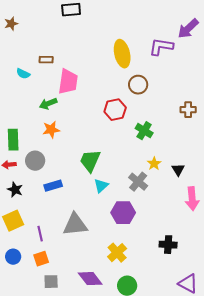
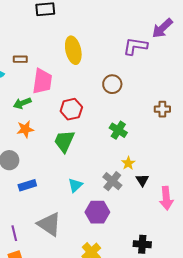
yellow ellipse: (122, 54) -> (73, 50), moved
red hexagon: (115, 110) -> (71, 109), moved
green trapezoid: (90, 161) -> (64, 141), moved
black triangle: (178, 170) -> (142, 180), moved
gray triangle: (75, 225) -> (49, 224), turned 40

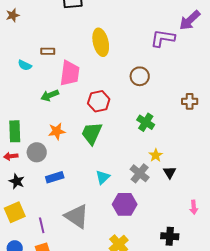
orange star: (25, 129) -> (57, 131), moved
pink arrow: (166, 198) -> (194, 207), moved, size x0.6

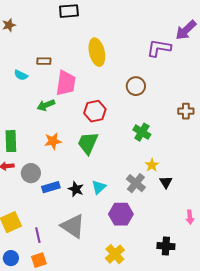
gray circle: (37, 152) -> (31, 173), moved
black star: (17, 181) -> (76, 189), moved

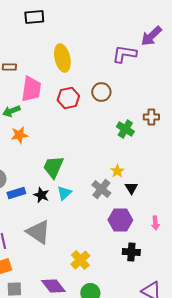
red hexagon: (95, 111) -> (68, 98), moved
green cross: (142, 132) -> (125, 129), moved
orange star: (53, 141) -> (19, 135), moved
green trapezoid: (88, 143) -> (53, 167), moved
purple hexagon: (121, 214) -> (120, 220), moved

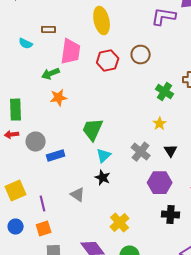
yellow star: (117, 171) -> (160, 124), moved
black star: (41, 195) -> (103, 178), moved
gray triangle: (38, 232) -> (78, 195), size x0.6

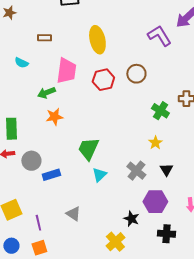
purple L-shape: (164, 17) -> (159, 36), turned 50
brown rectangle: (49, 30) -> (44, 38), moved
black star: (103, 178) -> (131, 219), moved

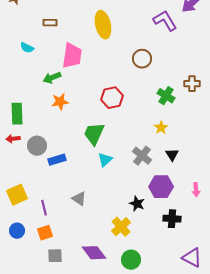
red hexagon: (103, 80) -> (112, 98), moved

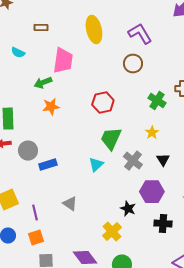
purple L-shape: (165, 21) -> (140, 34), moved
green trapezoid: (94, 134) -> (111, 139), moved

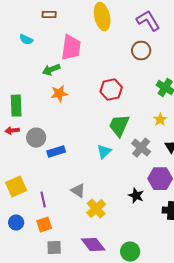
yellow cross: (112, 232) -> (96, 209), moved

